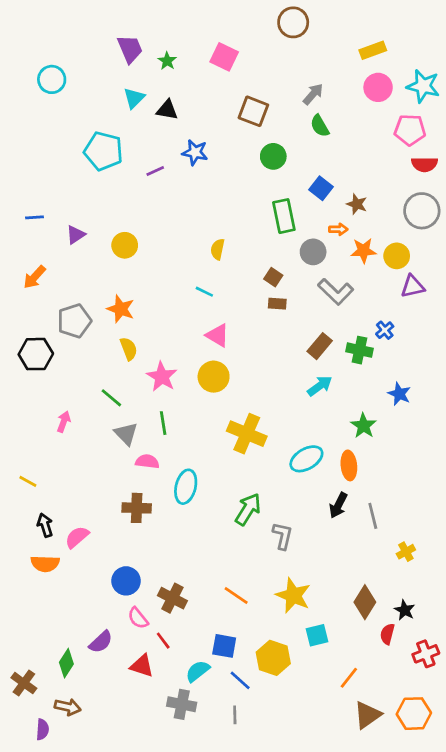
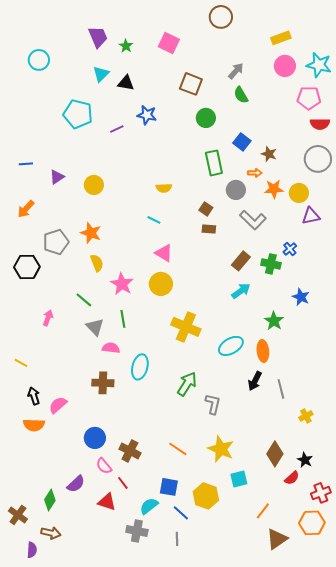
yellow semicircle: (218, 249) -> (164, 188), turned -105
red semicircle: (387, 634) -> (292, 478), turned -147
orange hexagon: (414, 714) -> (312, 523), moved

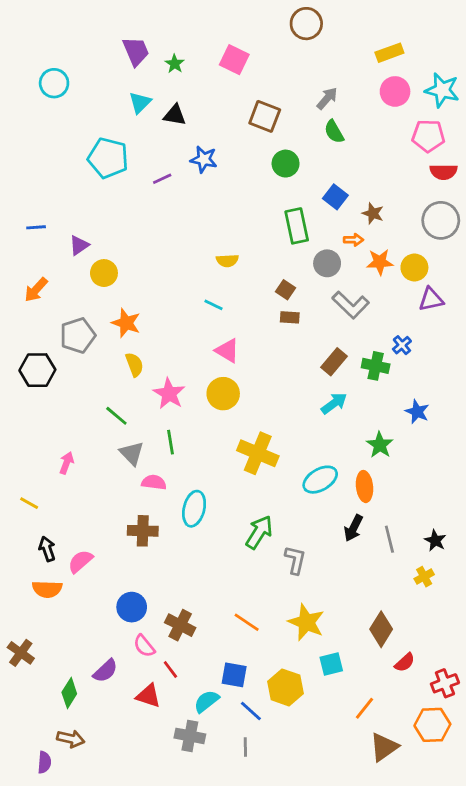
yellow circle: (94, 185) -> (104, 273), moved
pink arrow: (48, 318) -> (67, 463), moved
black star: (305, 460) -> (435, 541), moved
brown cross: (18, 515) -> (21, 653), moved

